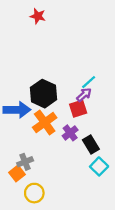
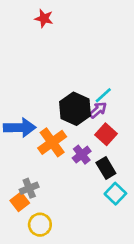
black hexagon: (44, 94) -> (75, 109), moved
red square: (78, 109) -> (106, 134), moved, turned -30

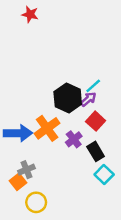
red star: (44, 18) -> (30, 14), moved
blue arrow: (20, 128) -> (18, 133), moved

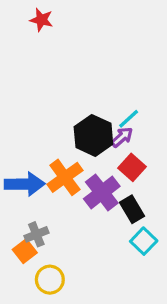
purple cross: (74, 139) -> (102, 192), size x1.5

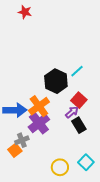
purple arrow: (122, 137) -> (72, 112), moved
purple cross: (102, 192) -> (39, 123), moved
cyan square: (144, 241) -> (86, 162), moved
yellow circle: (50, 280) -> (60, 167), moved

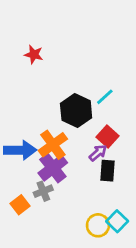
red star: (25, 12) -> (34, 54), moved
black rectangle: (79, 125) -> (108, 171), turned 35
gray cross: (22, 140) -> (43, 191), moved
yellow circle: (60, 167) -> (98, 225), moved

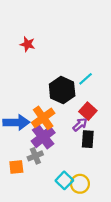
orange square: (20, 205) -> (16, 167), turned 32
cyan square: (117, 221) -> (64, 180), moved

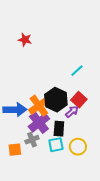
black hexagon: (62, 90) -> (56, 100), moved
black rectangle: (88, 139) -> (59, 129), moved
cyan square: (64, 180) -> (56, 145), moved, turned 35
yellow circle: (80, 184) -> (78, 147), moved

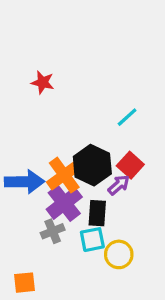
red star: (25, 40) -> (43, 82), moved
yellow circle: (78, 147) -> (119, 254), moved
orange square: (15, 150) -> (24, 283), moved

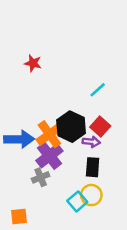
purple arrow: (119, 185) -> (91, 142), turned 48
black rectangle: (97, 213) -> (93, 167), moved
cyan square: (92, 240) -> (77, 201), moved, turned -30

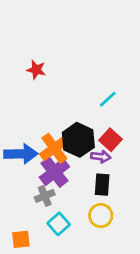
cyan square: (77, 201) -> (59, 224), moved

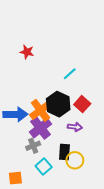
cyan line: (108, 99) -> (70, 74), moved
purple arrow: (101, 157) -> (75, 127), moved
black rectangle: (102, 185) -> (64, 152), moved

